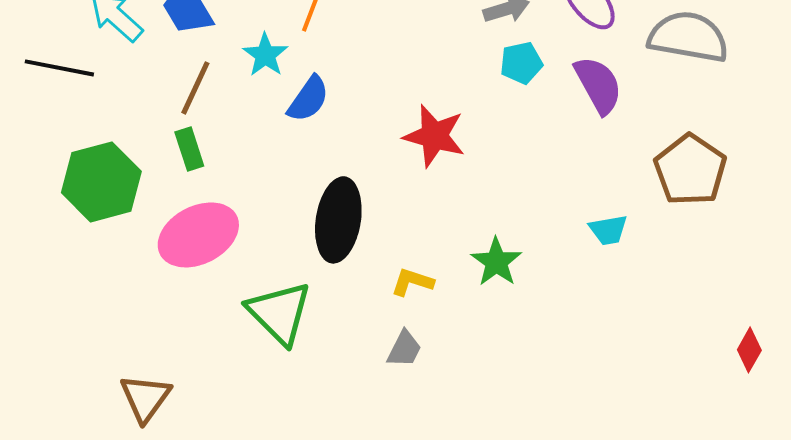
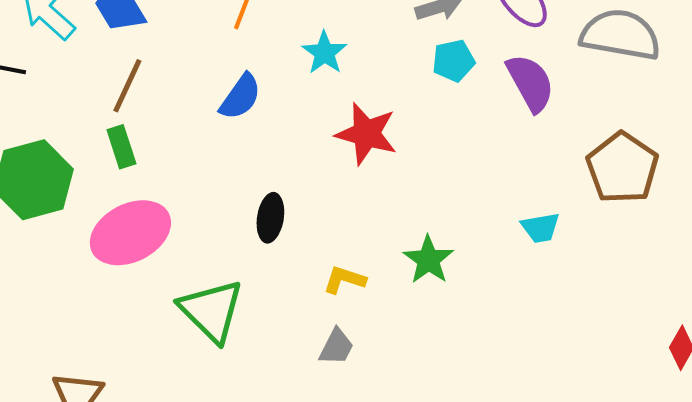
cyan star: (265, 55) -> (324, 53), moved
black ellipse: (338, 220) -> (270, 218), size x0.6

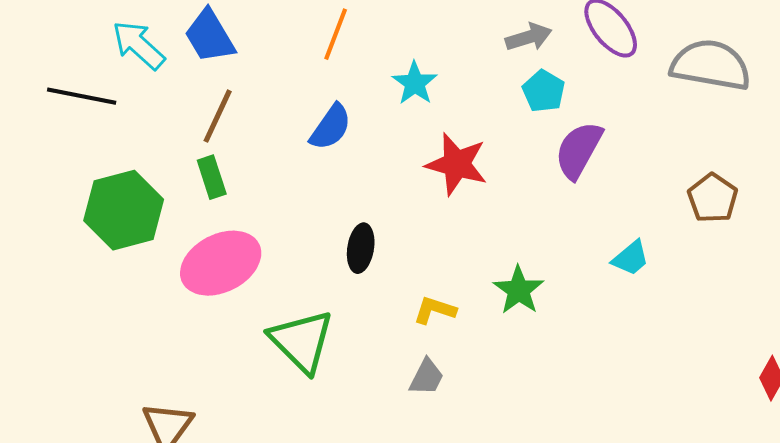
cyan pentagon: (453, 61) -> (544, 91), turned -30
purple semicircle: (530, 83) -> (579, 150), moved, turned -122
brown pentagon: (622, 168) -> (713, 198), size x0.7
cyan trapezoid: (540, 228) -> (631, 258), turned -30

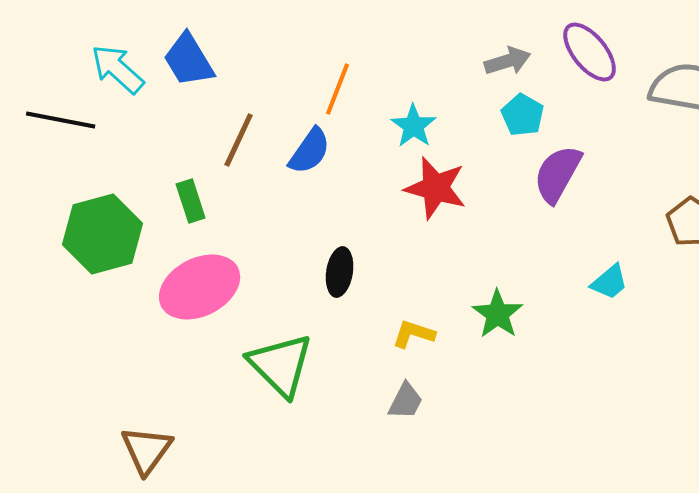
orange line: (336, 34) -> (338, 89), moved
cyan star: (415, 83) -> (414, 126), moved
brown line: (218, 116) -> (239, 140), moved

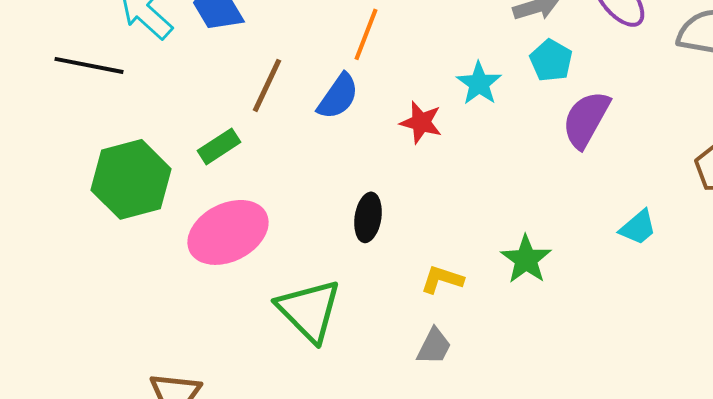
cyan star: (414, 126) -> (479, 83), moved
red star: (436, 188) -> (421, 122), moved, size x0.7
green rectangle: (191, 201) -> (219, 146), turned 75

